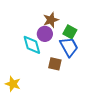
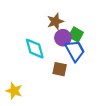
purple circle: (45, 34) -> (63, 38), moved

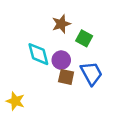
purple circle: (63, 38) -> (61, 60), moved
blue trapezoid: (75, 51) -> (91, 73), moved

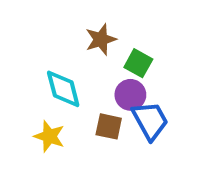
purple circle: (61, 60) -> (130, 95), moved
yellow star: (15, 101) -> (49, 136), moved

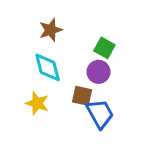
brown star: (101, 39) -> (51, 30), moved
blue trapezoid: (150, 121) -> (100, 114), moved

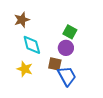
brown star: (51, 30) -> (22, 20), moved

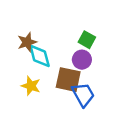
brown star: (22, 20) -> (27, 42), moved
brown square: (55, 64) -> (68, 80), size x1.5

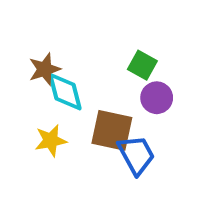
purple circle: (82, 60) -> (157, 98), moved
yellow star: (31, 86) -> (51, 141), turned -30

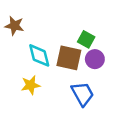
brown star: (45, 69) -> (14, 26), moved, turned 30
brown square: (112, 130) -> (69, 58), moved

